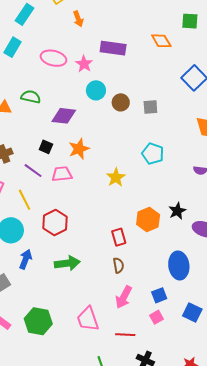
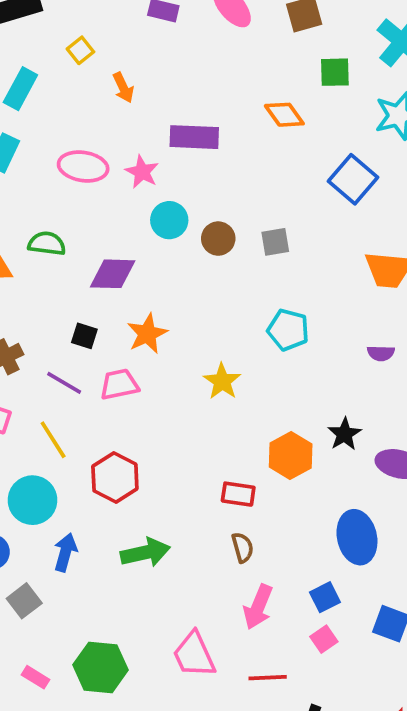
red rectangle: (119, 237) -> (238, 494), turned -60

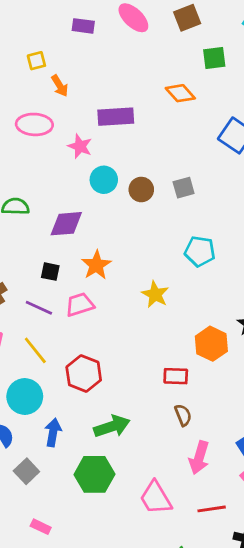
yellow square: (80, 50) -> (36, 61), moved, turned 30
pink ellipse: (83, 166) -> (34, 124), moved
green hexagon: (100, 667) -> (94, 474), moved

